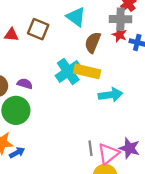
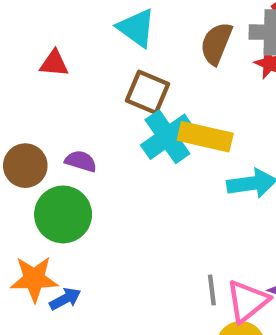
cyan triangle: (76, 17) -> (136, 28), moved
brown square: (38, 29) -> (147, 92), moved
brown semicircle: (93, 42) -> (216, 43), moved

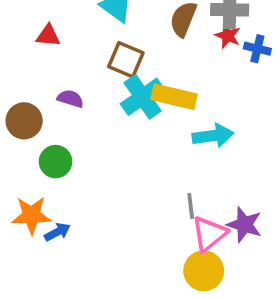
purple semicircle: (81, 161) -> (70, 99), moved
green circle: (63, 214) -> (56, 162), size x0.7
gray line: (212, 290) -> (191, 206), moved

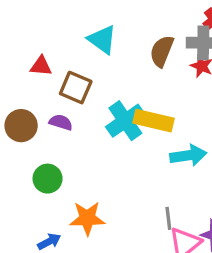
brown square: (126, 60) -> (76, 88), moved
brown circle: (24, 121) -> (21, 126), moved
orange star: (31, 215) -> (87, 218), moved

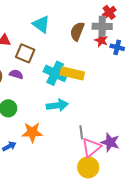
cyan cross: (125, 121) -> (55, 73), turned -30
cyan arrow: (188, 155) -> (57, 105), moved

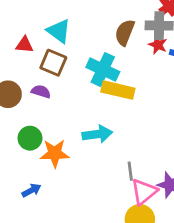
cyan triangle: (41, 24) -> (59, 31), moved
cyan cross: (55, 73) -> (103, 70), moved
orange star: (32, 132) -> (55, 153), moved

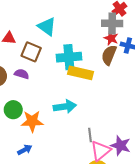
cyan triangle: (59, 31) -> (47, 27), moved
brown semicircle: (125, 32) -> (109, 55), moved
cyan cross: (103, 70) -> (69, 57), turned -30
blue arrow: (31, 190) -> (25, 150), moved

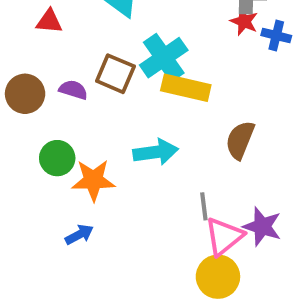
brown square: (31, 52) -> (115, 74), moved
brown semicircle: (109, 55) -> (240, 140), moved
cyan cross: (69, 57) -> (164, 58), turned -30

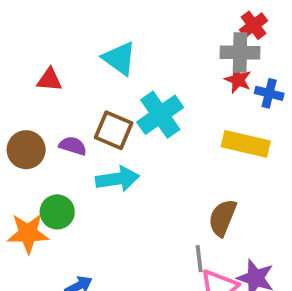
yellow rectangle: (186, 88) -> (246, 144), moved
brown semicircle: (240, 140) -> (222, 218), moved
cyan arrow: (156, 152) -> (117, 179), moved
orange star: (93, 180) -> (28, 233), moved

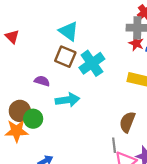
red triangle: (49, 80) -> (12, 37), moved, turned 40
brown square: (114, 130) -> (65, 57), moved
brown circle: (26, 150) -> (20, 111), moved

